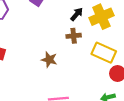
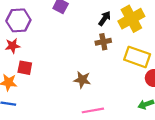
brown star: (49, 60) -> (82, 80), moved

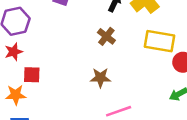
brown cross: (103, 42) -> (106, 36), moved, turned -32

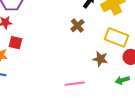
brown star: (100, 78) -> (100, 59), moved

